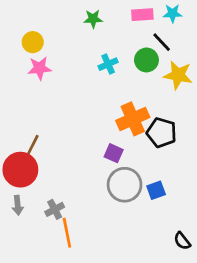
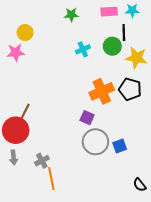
black line: (162, 42) -> (124, 33), turned 42
pink star: (40, 68) -> (16, 52), moved
black pentagon: (162, 133) -> (130, 89), moved

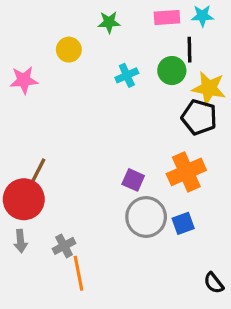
yellow circle: (25, 33) -> (69, 50), moved
black pentagon: (130, 89) -> (199, 117), moved
orange cross: (102, 91) -> (186, 172), moved

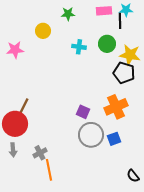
black line: (190, 50) -> (120, 21), moved
cyan cross: (127, 75) -> (79, 47), turned 32

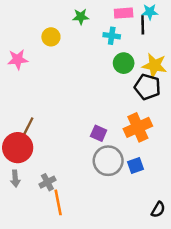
green circle: (107, 44) -> (124, 63), moved
cyan cross: (79, 47) -> (112, 36), moved
black semicircle: (133, 176) -> (158, 210), turned -112

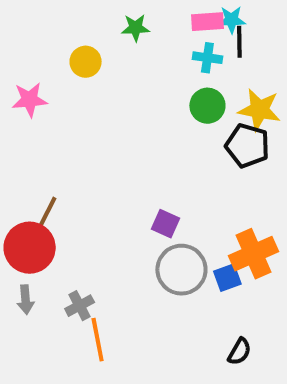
cyan star: (150, 12) -> (231, 20), moved
cyan cross: (112, 36) -> (207, 58), moved
orange cross: (138, 127) -> (253, 254), moved
black semicircle: (158, 210) -> (239, 352), moved

